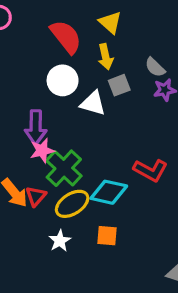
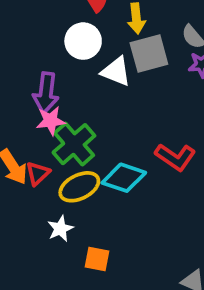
gray square: (119, 85) -> (149, 53), size x1.5
orange square: (107, 236) -> (97, 259), moved

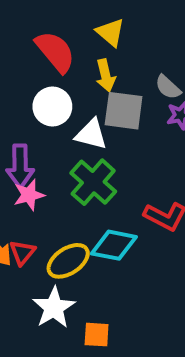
gray square: (149, 53) -> (124, 111), turned 30
green cross: (74, 144) -> (93, 182), moved
white star: (60, 229) -> (54, 308), size x1.5

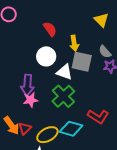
yellow triangle: (110, 32) -> (101, 20), moved
red semicircle: (55, 52) -> (50, 29), size x0.7

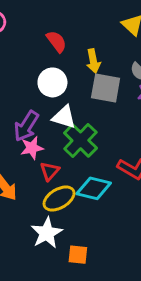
white triangle: (64, 72) -> (64, 117), moved
purple arrow: (27, 85) -> (26, 126), turned 30
red triangle: (25, 128) -> (50, 171), moved

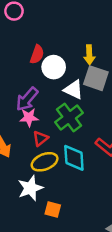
red semicircle: (56, 42) -> (37, 54), moved, turned 48
white triangle: (64, 117) -> (74, 90), moved
cyan diamond: (94, 188) -> (74, 158), turned 64

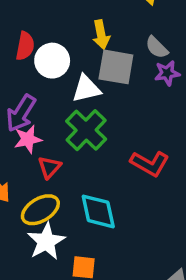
white triangle: (74, 90) -> (86, 89), turned -30
cyan diamond: (74, 158) -> (98, 211), moved
yellow ellipse: (45, 162) -> (40, 210), moved

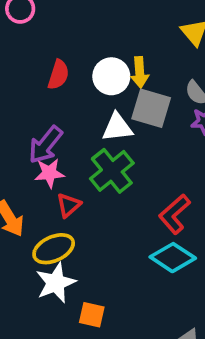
white circle: (52, 61) -> (111, 76), moved
red L-shape: (150, 164) -> (174, 214), turned 102
cyan diamond: (98, 211) -> (173, 258), moved, turned -51

